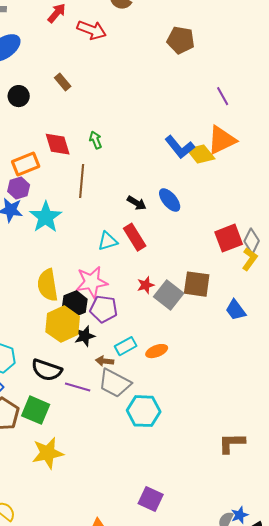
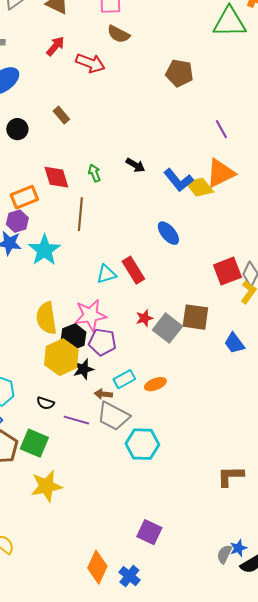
black arrow: (137, 203) -> (135, 165), moved
black semicircle: (47, 370) -> (45, 403), size x0.6

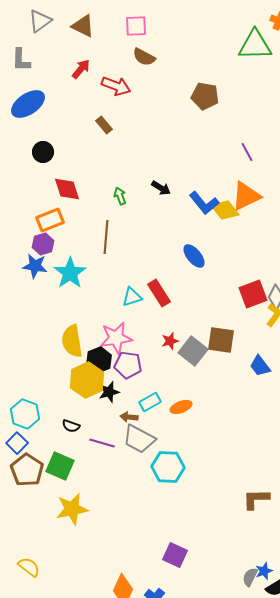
brown rectangle: (61, 115) -> (104, 125), moved
red diamond: (56, 177) -> (67, 189), moved

